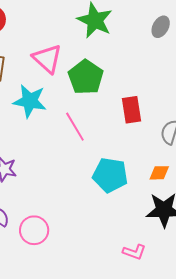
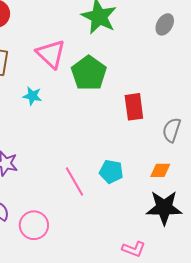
cyan star: (30, 101) -> (32, 96), size x0.6
pink line: (75, 127) -> (75, 181), moved
cyan pentagon: (110, 175) -> (111, 172), size x0.7

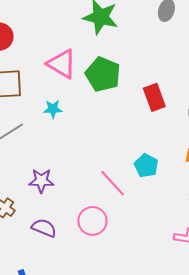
cyan pentagon: (111, 172) -> (146, 166), turned 30
pink circle: (34, 225) -> (92, 221), moved

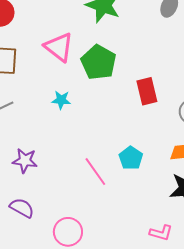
cyan star: (53, 109) -> (61, 100), moved
pink circle: (92, 221) -> (68, 232), moved

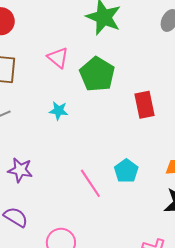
pink triangle: (59, 47) -> (58, 58), size x0.7

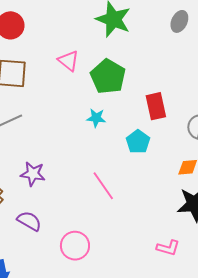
cyan star: (59, 111) -> (96, 118), moved
cyan pentagon: (126, 171) -> (138, 142), moved

